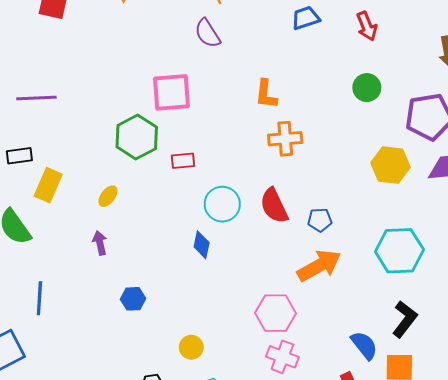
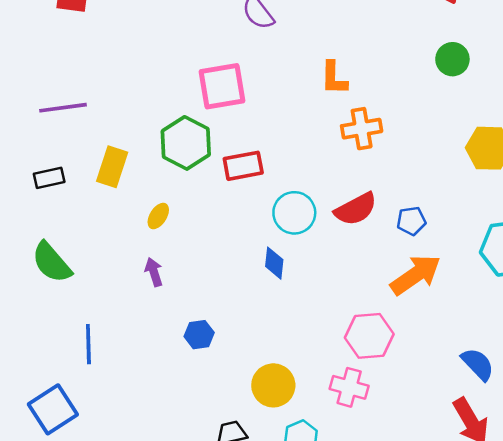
red rectangle: (183, 161) -> (243, 166), size x1.4
yellow rectangle: (48, 185) -> (112, 167), moved
red semicircle: (274, 206) -> (356, 209), turned -87
yellow circle: (191, 347) -> (273, 385), size x1.5
pink cross: (282, 357) -> (349, 387), moved

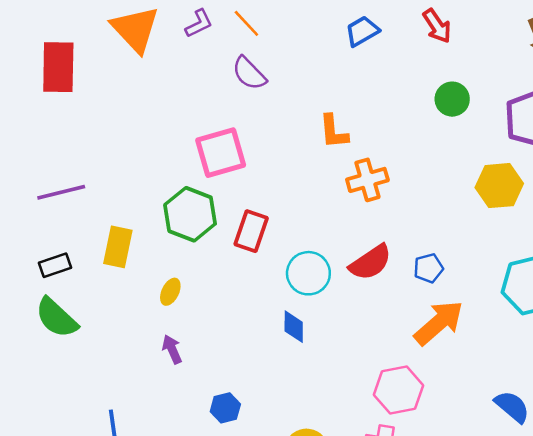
red rectangle: (243, 166) -> (251, 231), turned -54
green semicircle: (52, 262) -> (56, 318), moved

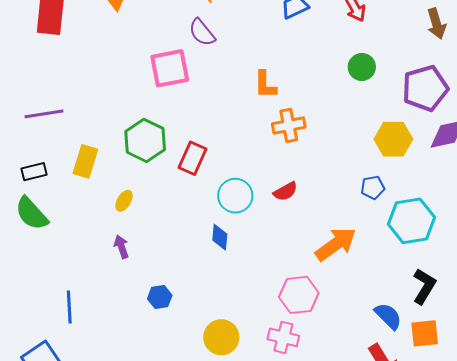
pink square: (221, 153) -> (170, 68), moved
red semicircle: (371, 262) -> (285, 191), size x0.7
blue pentagon: (428, 268) -> (373, 187), moved

